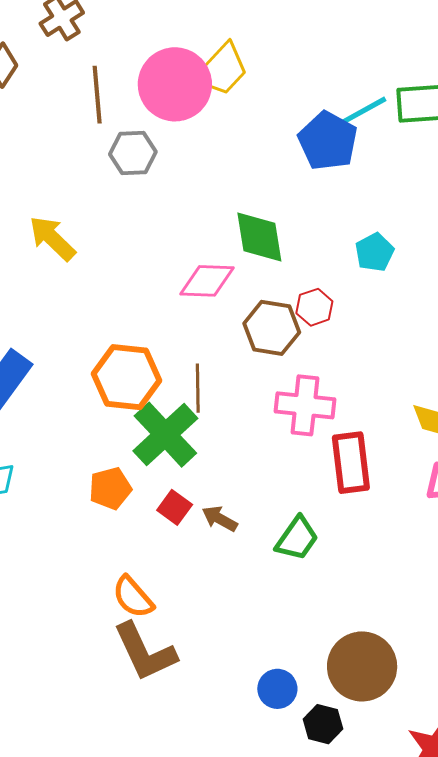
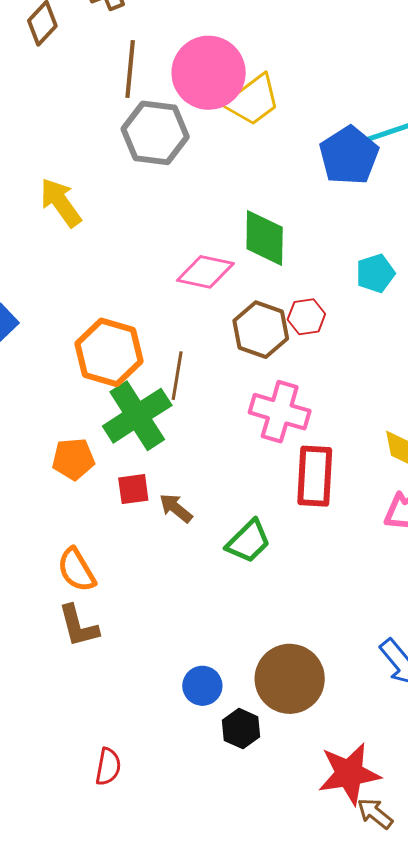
yellow trapezoid: (222, 70) -> (253, 100), moved
gray hexagon: (133, 153) -> (155, 133), size x1.4
red square: (175, 507) -> (133, 489), turned 36
brown L-shape: (145, 652) -> (78, 626), size x0.7

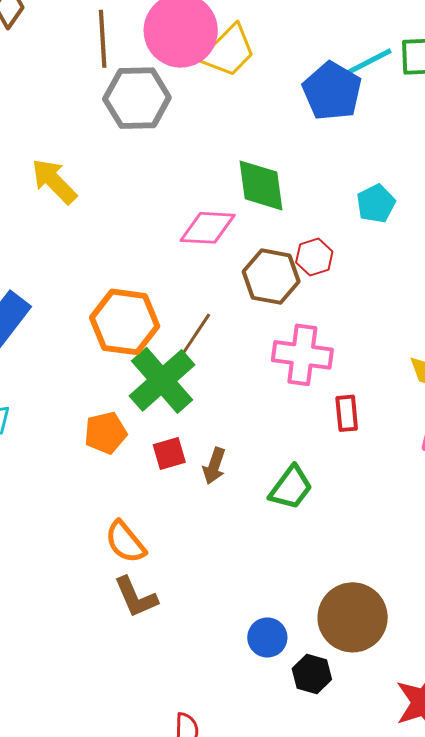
brown line: (177, 376) -> (196, 335), turned 33
red rectangle: (315, 476) -> (347, 413), size x0.6
brown arrow: (176, 508) -> (214, 466), turned -102

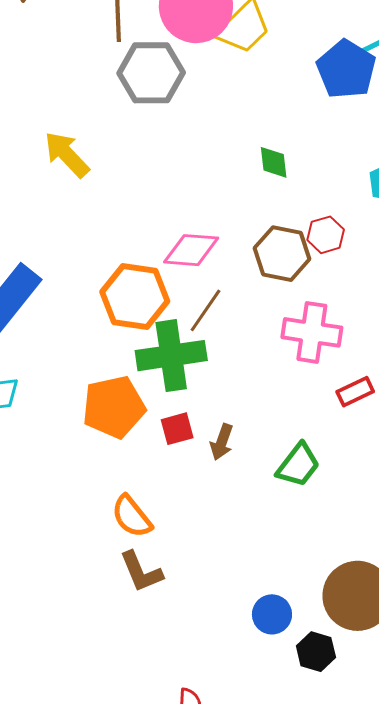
green diamond: (261, 185) -> (274, 162), size x0.6
pink diamond: (208, 228) -> (191, 250), moved
green cross: (162, 380) -> (171, 356), turned 32
red rectangle: (347, 413) -> (355, 392), turned 69
orange pentagon: (105, 433) -> (114, 407), size x1.5

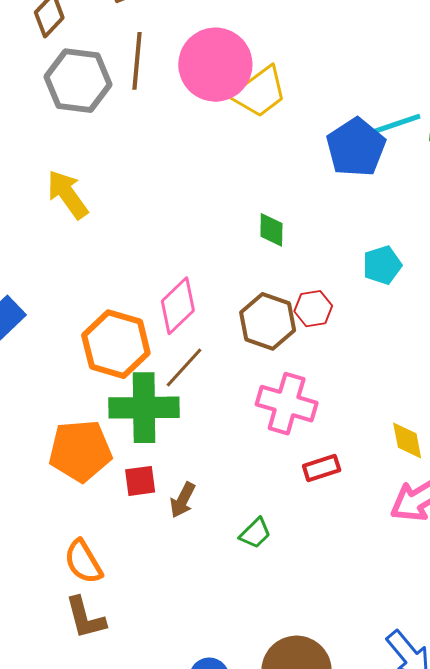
gray hexagon: (151, 73) -> (78, 81), moved
pink diamond: (191, 250) -> (178, 306), turned -56
green trapezoid: (298, 465) -> (255, 533), size x0.7

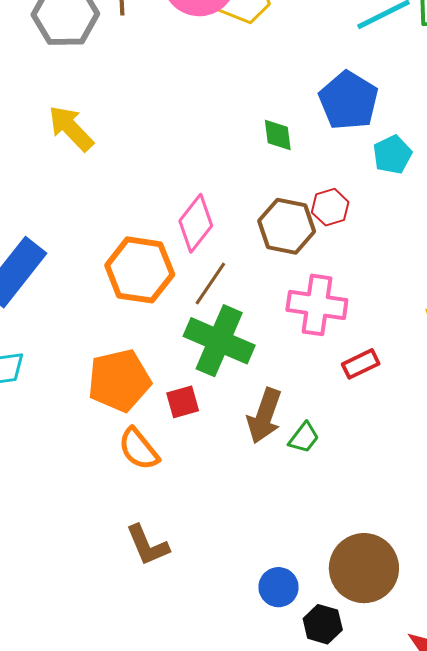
blue pentagon: (356, 147) -> (349, 101), moved
green cross: (144, 408) -> (219, 341), moved, turned 32
brown arrow: (183, 500) -> (264, 416), moved, size x1.5
orange semicircle: (83, 562) -> (139, 449), moved

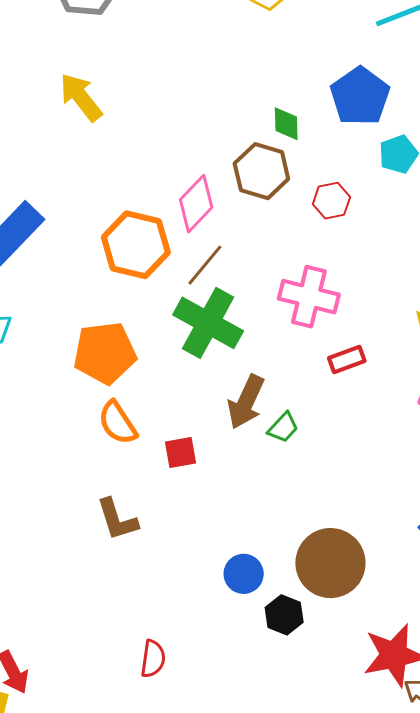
brown hexagon: (287, 226) -> (261, 171), moved
red square: (183, 402) -> (181, 453), moved

